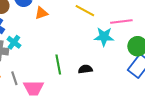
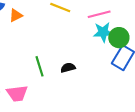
cyan star: (104, 37) -> (103, 32), moved

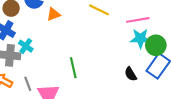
black semicircle: (68, 68) -> (131, 74), moved, turned -112

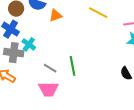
gray line: (28, 84) -> (50, 68), moved, turned -40

